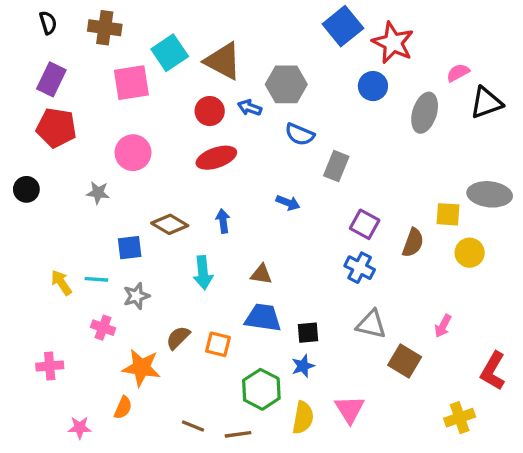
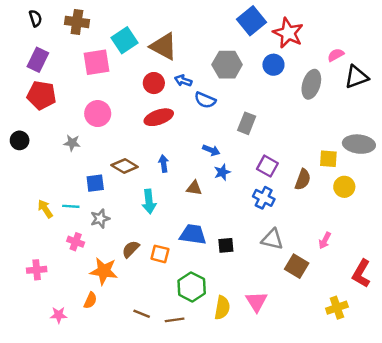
gray hexagon: (286, 84) -> (227, 65), moved
blue semicircle: (300, 134) -> (205, 100), moved
brown triangle: (261, 274) -> (194, 188), moved
blue star: (303, 366) -> (222, 172), moved

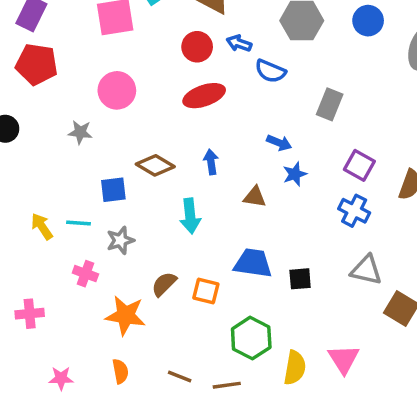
orange semicircle: (90, 300) -> (120, 371), moved, turned -35

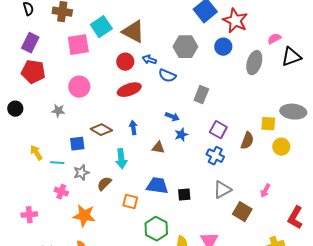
yellow arrow: (42, 226) -> (36, 153), moved
gray triangle: (366, 270) -> (222, 190), turned -42
brown semicircle: (164, 284) -> (104, 184), moved

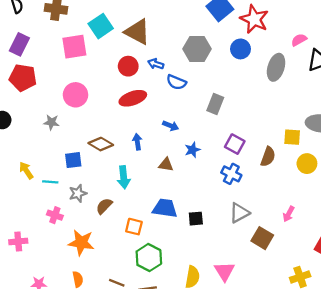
blue arrow: (172, 117) -> (171, 126), moved
green hexagon: (156, 229) -> (149, 258), moved

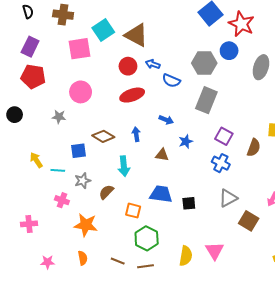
gray hexagon: (197, 49) -> (204, 63), moved
gray rectangle: (215, 104) -> (206, 100), size x1.4

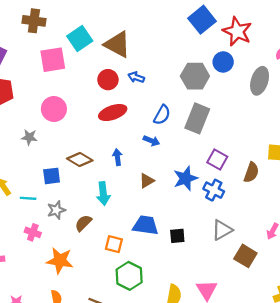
blue semicircle: (171, 81) -> (162, 115), moved, turned -84
blue star: (186, 141) -> (186, 178), moved, size x1.5
brown triangle: (162, 155) -> (147, 181), turned -40

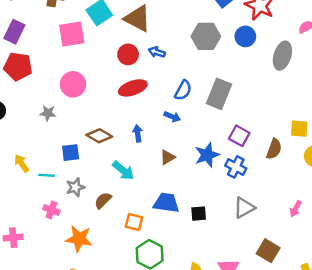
gray hexagon: (195, 76) -> (206, 36), moved
cyan arrow: (103, 194) -> (123, 171), turned -45
brown square: (245, 256) -> (268, 251), moved

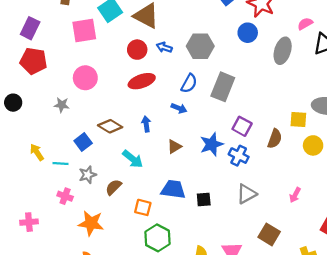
gray hexagon: (206, 36) -> (200, 46), moved
blue square: (71, 153) -> (83, 142), turned -30

